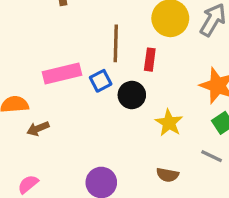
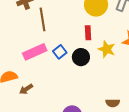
brown line: (116, 43) -> (43, 19), moved
yellow star: (169, 123) -> (107, 49), moved

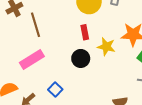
blue square: (60, 52) -> (55, 90), moved

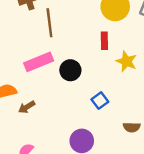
black circle: (81, 58) -> (70, 70), moved
blue square: (55, 90) -> (100, 101), moved

